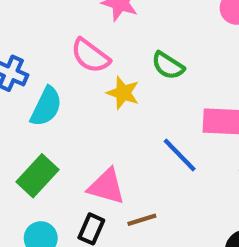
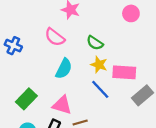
yellow star: (123, 93) -> (99, 65), moved
cyan semicircle: (46, 107) -> (64, 69), moved

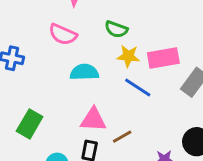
cyan semicircle: (64, 69) -> (84, 72), turned -105
green rectangle: (26, 99) -> (30, 124), moved

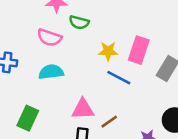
green semicircle: (116, 29) -> (79, 22), moved
pink rectangle: (163, 58) -> (139, 50), turned -56
cyan semicircle: (84, 72) -> (51, 72), moved

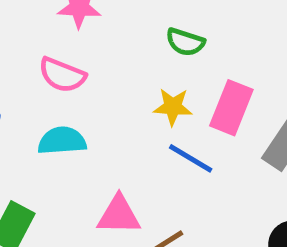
green semicircle: (79, 22) -> (185, 42), moved

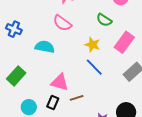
pink semicircle: (62, 75) -> (62, 23), moved
pink rectangle: (231, 108) -> (124, 42), moved

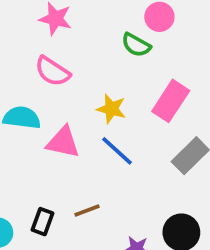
green semicircle: (104, 20) -> (136, 45), moved
pink triangle: (60, 82) -> (63, 142), moved

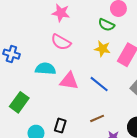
yellow star: (111, 109) -> (102, 49), moved
brown line: (87, 211) -> (97, 118), moved

